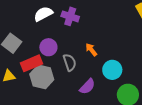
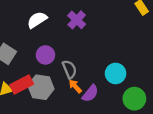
purple cross: (70, 16) -> (77, 20), moved, turned 30
orange arrow: (91, 50) -> (75, 86), moved
red rectangle: (32, 63) -> (22, 84), moved

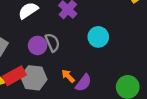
gray semicircle: (69, 69) -> (52, 43), moved
cyan circle: (116, 73) -> (98, 37), moved

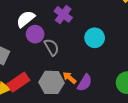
purple circle: (37, 45) -> (35, 34), moved
gray hexagon: (34, 78) -> (52, 82), moved

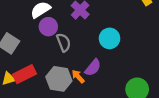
purple semicircle: (85, 83) -> (93, 68), moved

